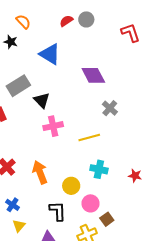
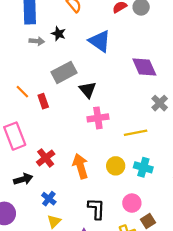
black star: (11, 42) -> (59, 34), moved
yellow circle: (71, 186) -> (116, 166), moved

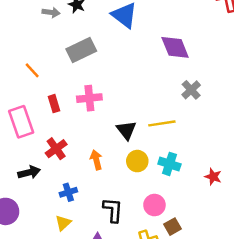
black triangle: (88, 90) -> (126, 130), moved
red rectangle: (43, 101) -> (54, 104), moved
pink cross: (98, 118) -> (89, 98), moved
orange arrow: (80, 166) -> (96, 160), size x0.7
blue cross: (49, 199) -> (68, 192), moved, turned 32

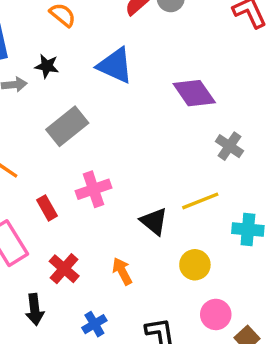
yellow circle: (137, 161) -> (195, 265), moved
cyan cross: (169, 164) -> (248, 229), moved
black arrow: (29, 172) -> (35, 309), turned 110

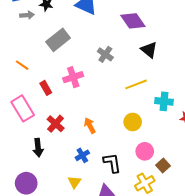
gray cross: (229, 146) -> (105, 54), moved
black triangle: (154, 221) -> (149, 50), moved
blue cross: (94, 324) -> (82, 155), moved

